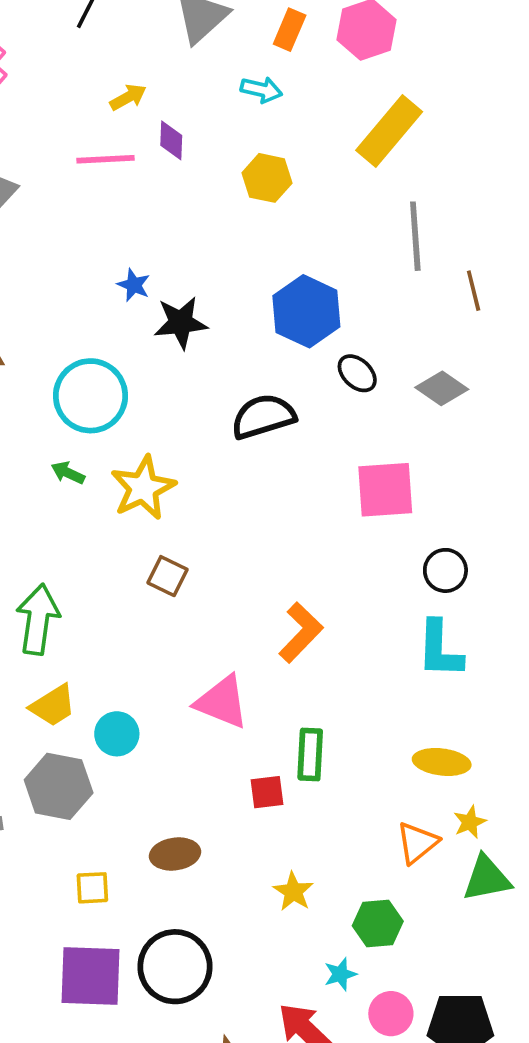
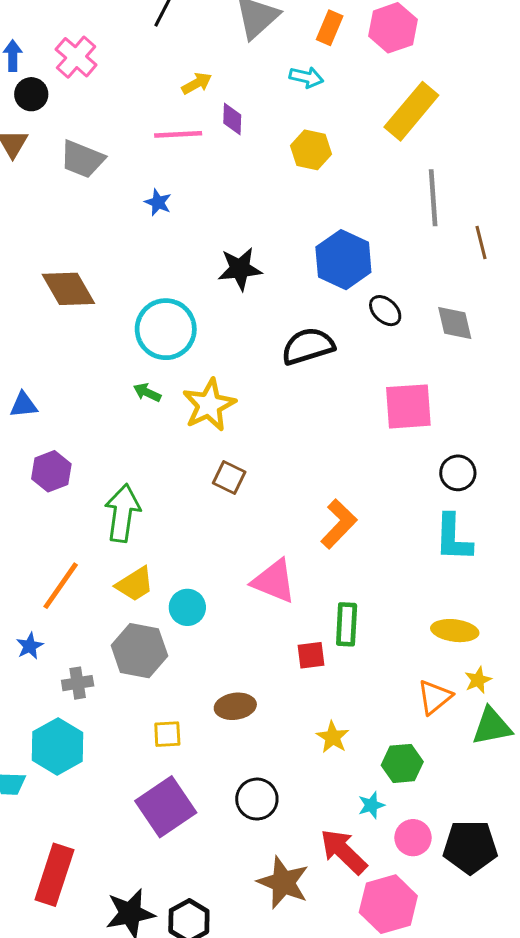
blue star: (134, 285) -> (158, 202), moved
gray diamond: (442, 388) -> (455, 323), turned 42
black circle: (175, 967) -> (257, 799), moved, size x0.7
purple square: (91, 976) -> (166, 807), turned -36

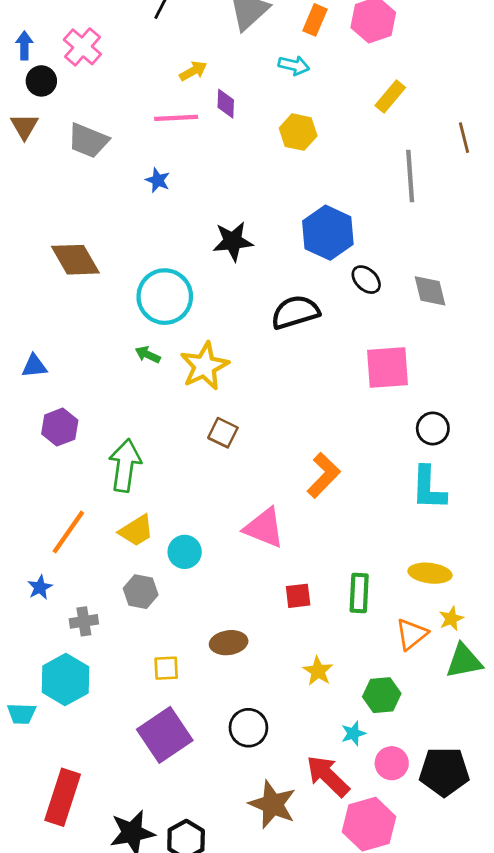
yellow rectangle: (411, 111) -> (390, 97), size x0.6
brown line: (481, 243) -> (464, 138), moved
green rectangle: (347, 624) -> (359, 593), moved
gray hexagon: (139, 651) -> (141, 592), size x0.7

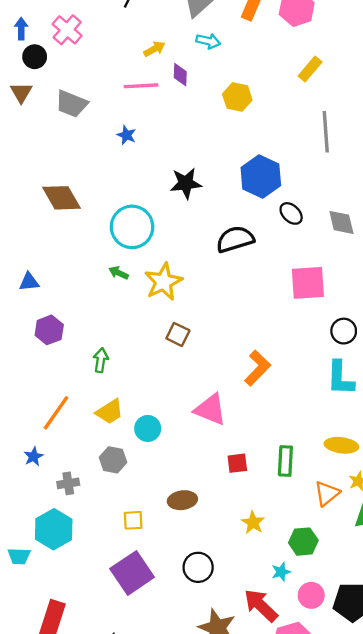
cyan arrow: (294, 65) -> (208, 41), moved
green arrow: (125, 465) -> (101, 360), size x0.6

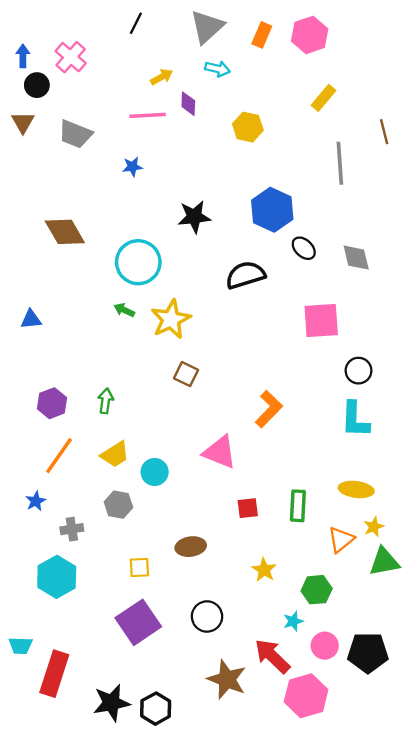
blue star: (126, 135) -> (132, 167), turned -30
purple hexagon: (49, 330) -> (52, 403), moved
cyan trapezoid: (19, 556) -> (21, 646), moved

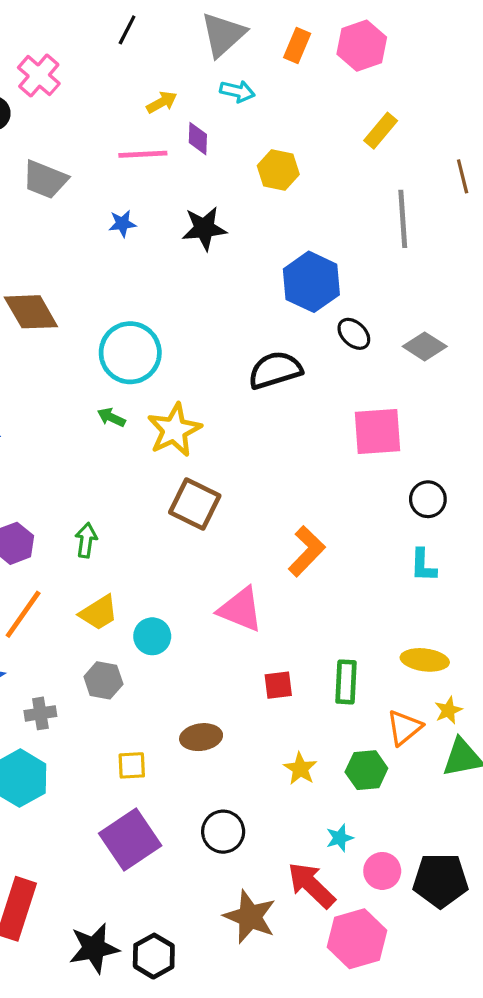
black star: (194, 217) -> (204, 228), moved
gray diamond: (356, 258) -> (425, 346), turned -44
brown square: (186, 374) -> (195, 504), size x1.5
cyan L-shape: (355, 420) -> (423, 565), size x0.7
green hexagon: (317, 590) -> (366, 770), moved

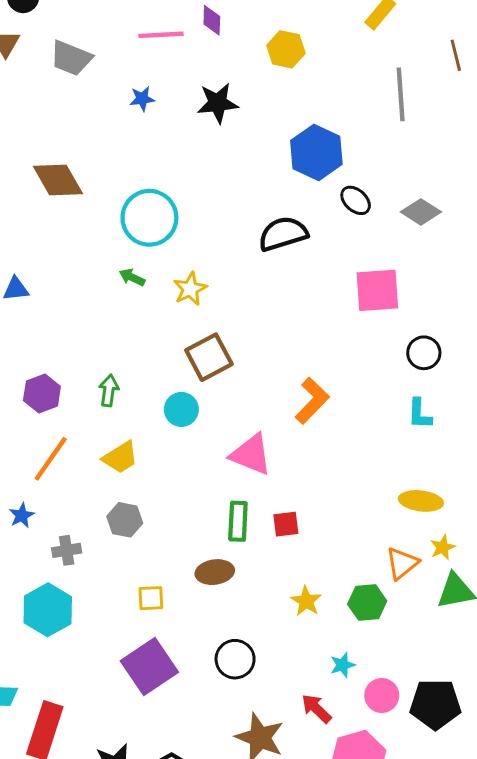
yellow star: (174, 430) -> (190, 289), size x0.7
brown square: (195, 504) -> (209, 357), turned 36
cyan circle: (152, 636) -> (181, 409), moved
green rectangle: (346, 682) -> (238, 521), moved
red arrow: (311, 885) -> (316, 709), size x0.7

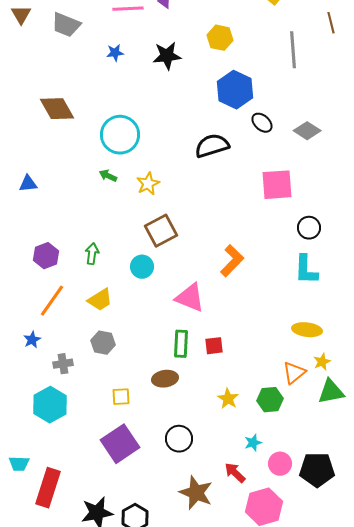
yellow hexagon: (286, 49) -> (220, 38), moved
cyan L-shape: (419, 414) -> (306, 270), size x1.4

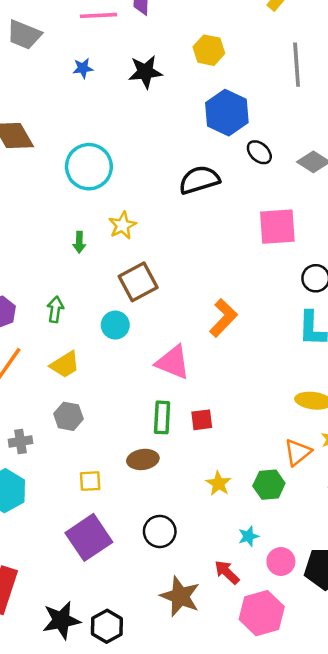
green arrow: (108, 176) -> (79, 242), moved, turned -114

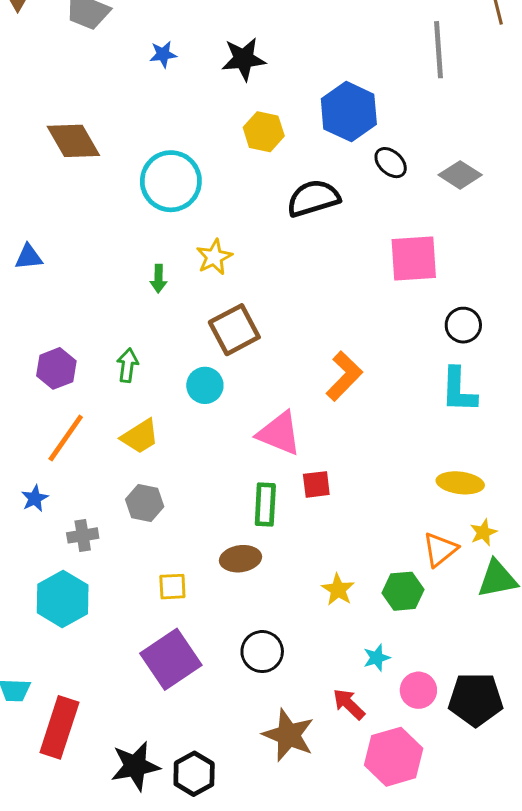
yellow hexagon: (209, 50) -> (264, 132), moved
red square: (202, 420) -> (316, 484), moved

